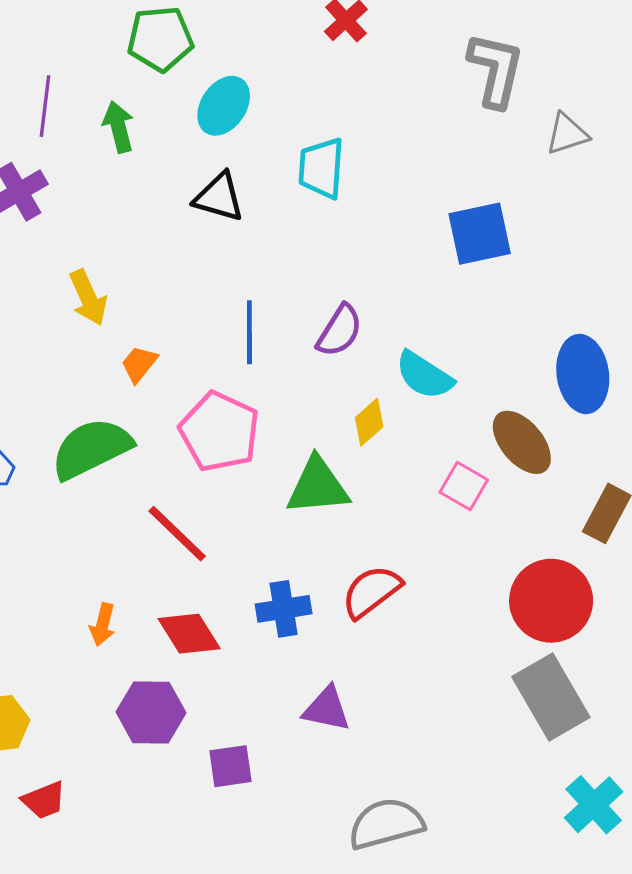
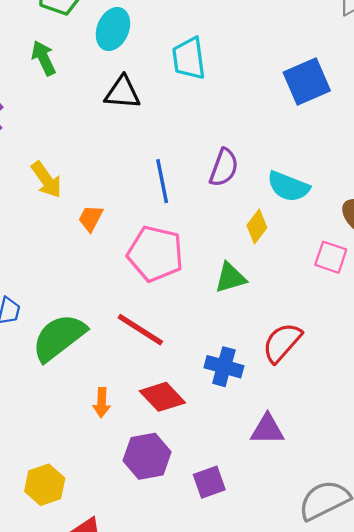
green semicircle: (91, 448) -> (59, 337), moved
green triangle: (318, 486) -> (230, 278), size x0.7
blue cross: (284, 609) -> (224, 367), turned 36

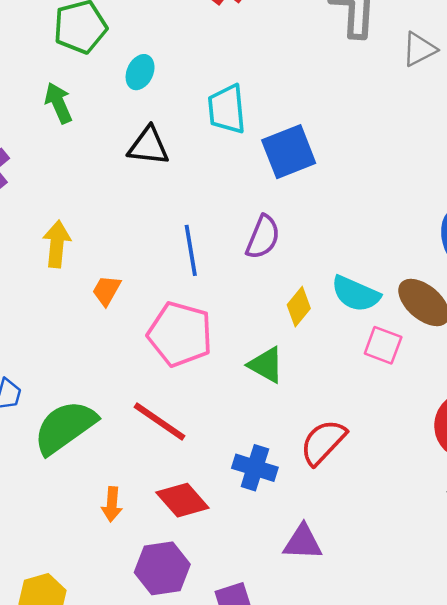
cyan ellipse: (113, 29) -> (140, 72), size x0.7
blue square: (307, 81) -> (289, 152), moved
yellow arrow: (46, 180) -> (57, 244), turned -141
cyan semicircle: (288, 187) -> (356, 294), moved
green triangle: (230, 278) -> (266, 365), turned 44

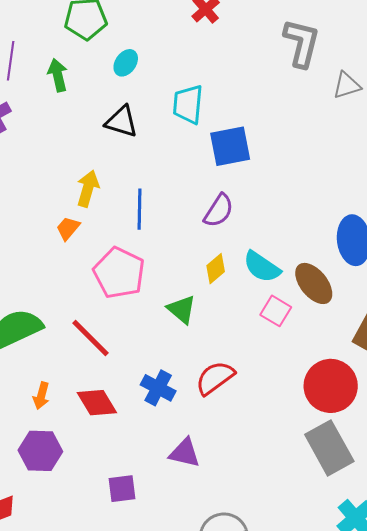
purple semicircle: (263, 237) -> (219, 211), moved
yellow arrow: (57, 244) -> (88, 189), moved
purple hexagon: (162, 568) -> (40, 451), moved

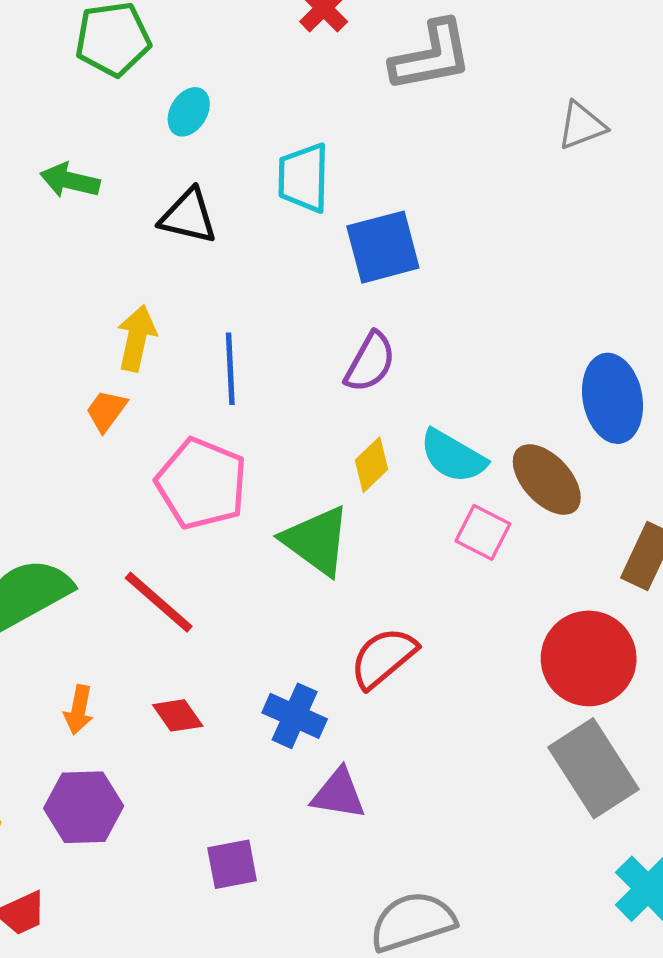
gray L-shape: (302, 43) -> (431, 56), moved, turned 69
green arrow: (58, 75) -> (70, 180), moved, turned -60
green triangle: (182, 309) -> (316, 541), size x1.4
blue cross: (158, 388) -> (295, 716), moved
red diamond: (97, 403) -> (178, 715), size x0.7

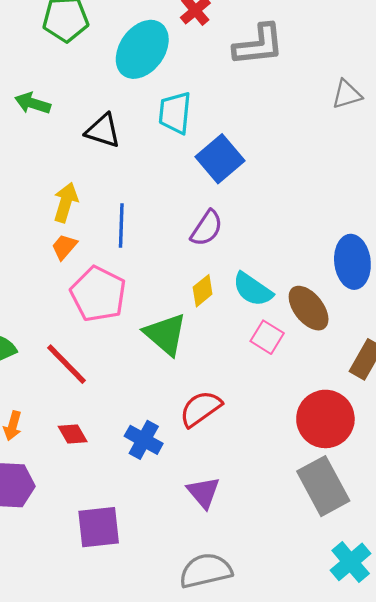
cyan ellipse: (189, 112) -> (142, 49), moved, size x2.0
blue square: (383, 247) -> (220, 159), turned -30
orange trapezoid: (106, 411) -> (64, 247), moved
purple triangle: (339, 794) -> (203, 492), moved, turned 36
purple square: (232, 864) -> (99, 527), size x1.4

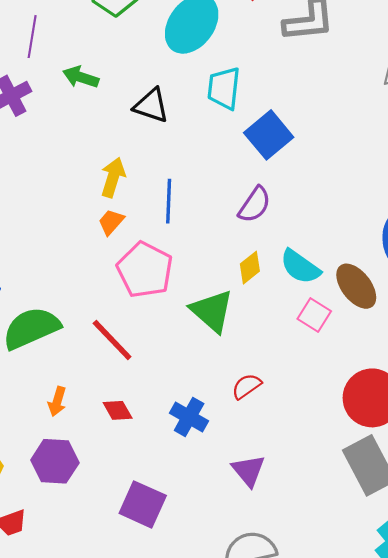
red semicircle: (201, 409) -> (246, 386), size x0.7
purple square: (99, 527) -> (143, 504), turned 30

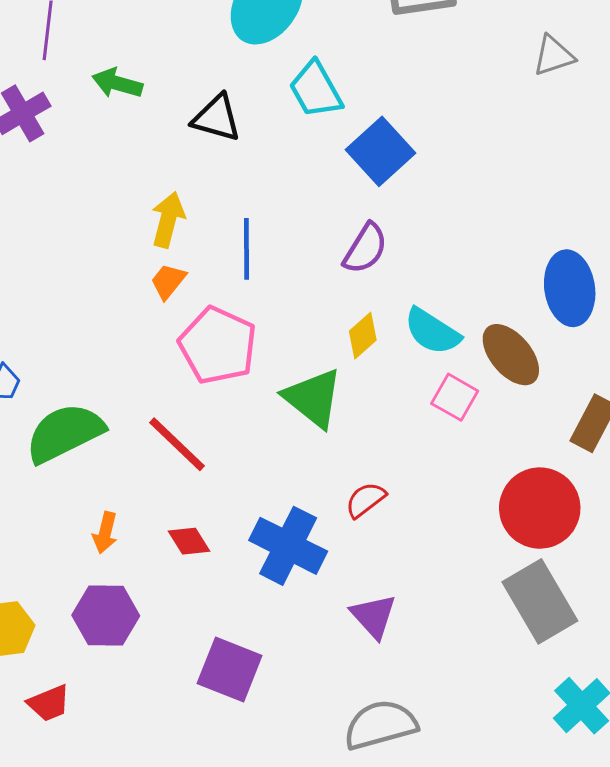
cyan trapezoid: (224, 88) -> (316, 90), turned -33
blue cross: (189, 417) -> (288, 546), size x1.4

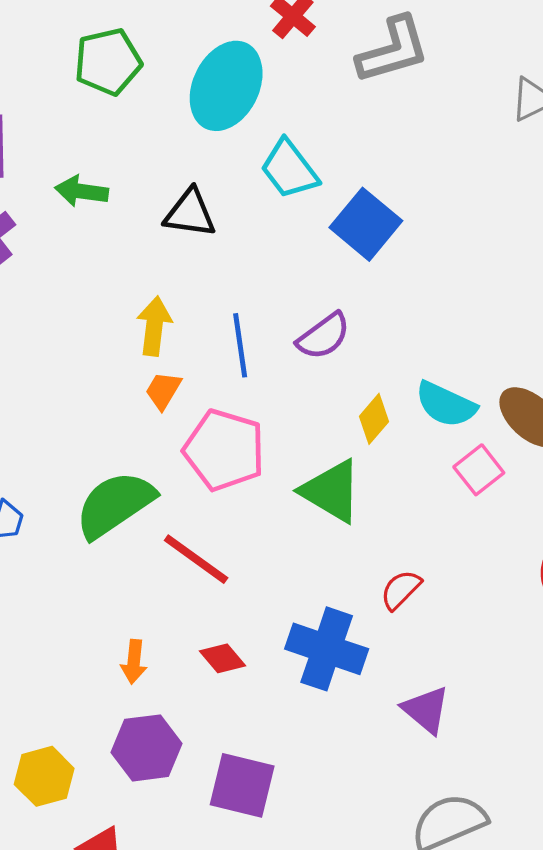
purple semicircle: (365, 248) -> (324, 336), moved, turned 30
pink square: (455, 397) -> (479, 470), turned 30
green semicircle: (65, 433) -> (115, 505), moved
purple square: (230, 670) -> (242, 785), moved

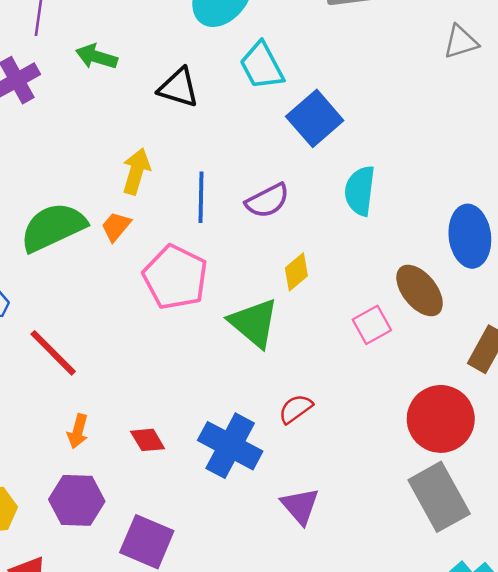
orange trapezoid: (163, 390) -> (116, 227), moved
cyan semicircle: (446, 404) -> (360, 191), moved, turned 63
green semicircle: (115, 505) -> (53, 227), moved
red line: (196, 559) -> (53, 353), moved

